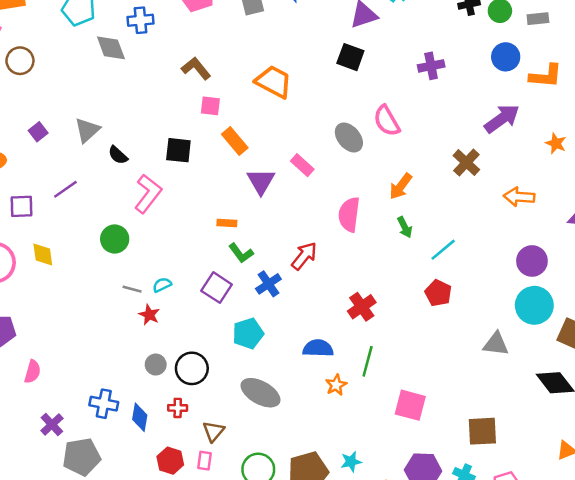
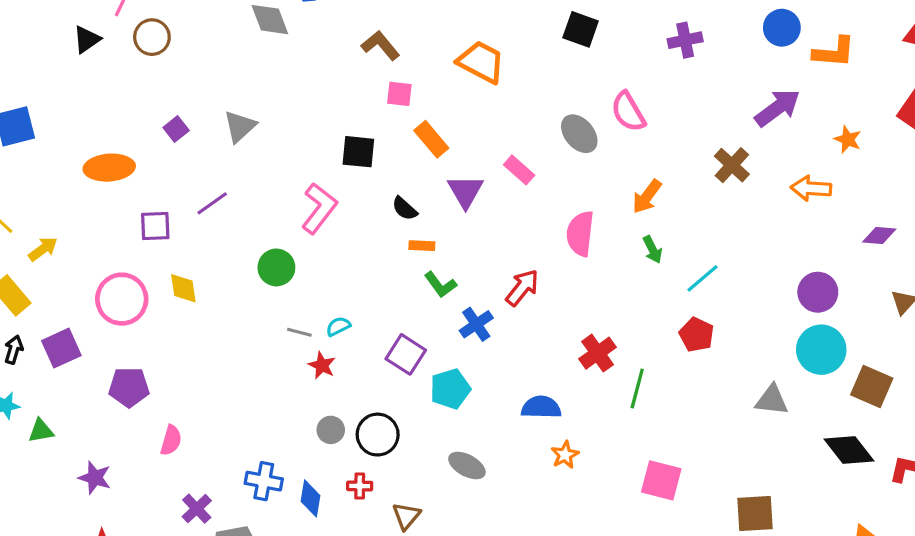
black semicircle: (118, 155) -> (405, 209), moved
orange arrow: (519, 197) -> (811, 188), moved
purple square: (217, 288) -> (406, 354), moved
green line: (368, 361) -> (637, 388), moved
gray ellipse: (260, 393) -> (467, 465), size x0.7

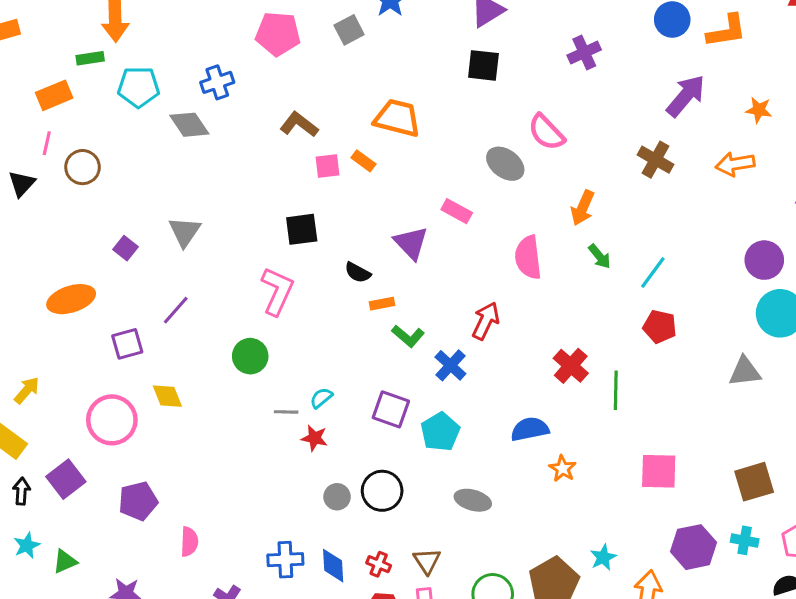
orange rectangle: (431, 139) -> (363, 161), moved, size x0.7
red cross: (360, 486) -> (379, 564), moved, turned 35

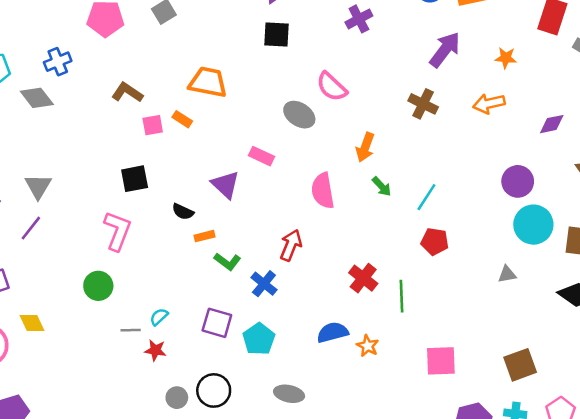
purple line: (176, 310) -> (31, 228), moved
gray triangle: (745, 372) -> (507, 274), size x0.7
orange star: (563, 469) -> (368, 346), moved

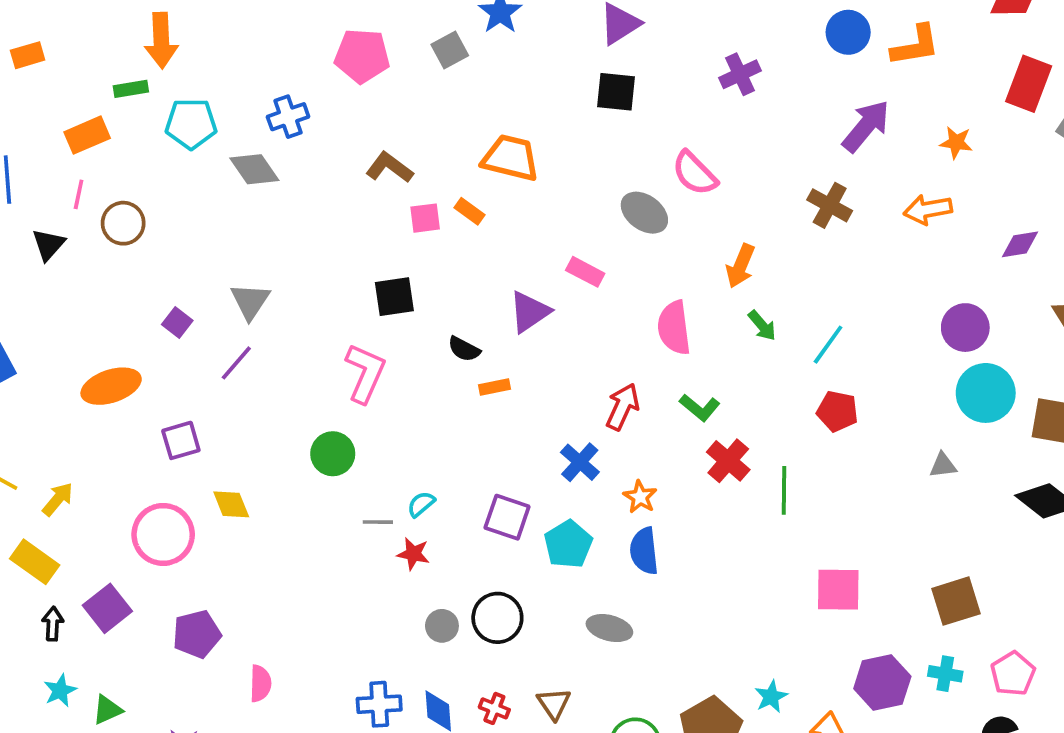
purple triangle: (225, 185) -> (529, 312), turned 40
green L-shape: (228, 262) -> (700, 408), moved
blue semicircle: (333, 332) -> (644, 551), moved, turned -84
orange star: (368, 346) -> (640, 497), moved

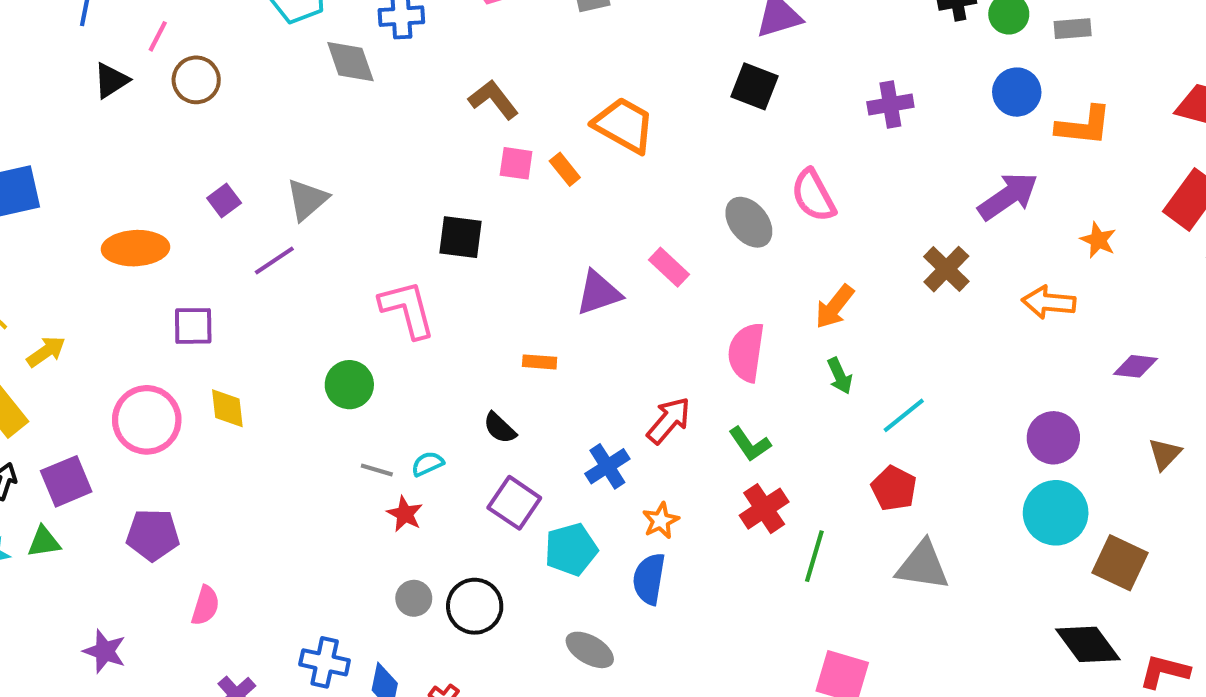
black semicircle: (464, 349) -> (500, 428), moved
pink L-shape: (365, 373) -> (407, 309), turned -54
gray triangle: (943, 465) -> (923, 566), moved, size x1.8
green triangle: (107, 710) -> (44, 542), moved

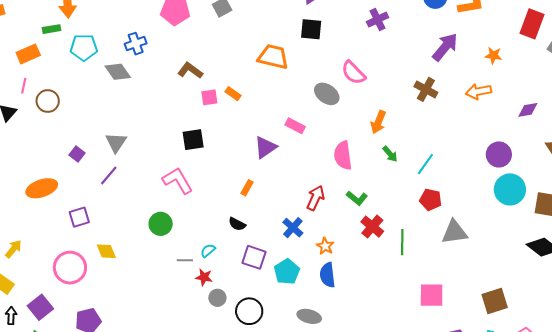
orange trapezoid: (624, 125) -> (273, 57), moved
orange rectangle: (540, 362) -> (247, 188), turned -49
gray circle: (414, 598) -> (217, 298), moved

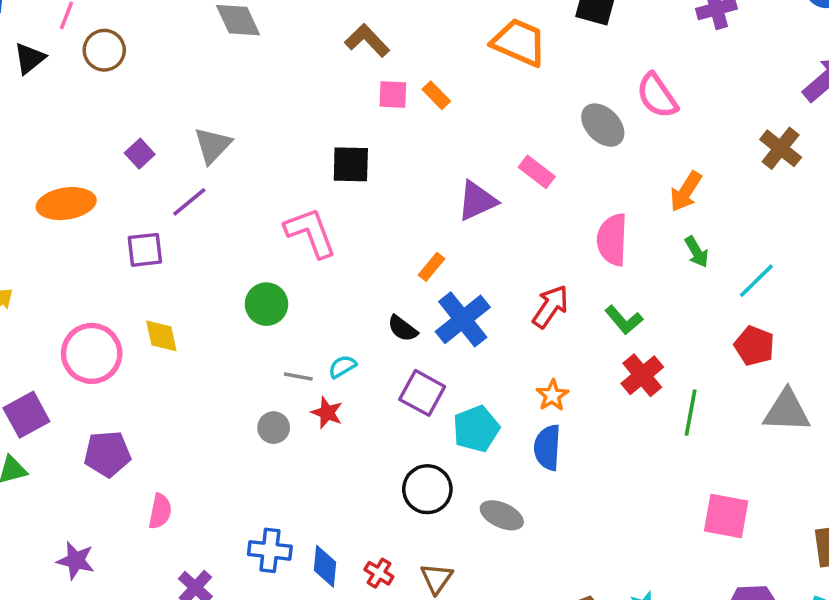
purple square: (79, 217) -> (145, 250), moved
blue cross: (293, 228) -> (463, 319), moved, size x1.4
gray circle: (217, 298) -> (274, 428), moved
black circle: (249, 311) -> (427, 489), moved

